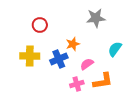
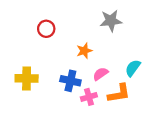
cyan semicircle: (115, 49) -> (133, 68), moved
yellow cross: (30, 56) -> (27, 78), moved
blue cross: (59, 59) -> (70, 81), moved, turned 36

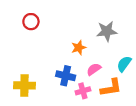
gray star: (111, 21) -> (107, 31), moved
red circle: (46, 29) -> (31, 22), moved
yellow cross: (27, 78) -> (24, 85), moved

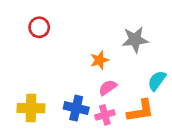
pink semicircle: (94, 69) -> (108, 88), moved
blue cross: (66, 76) -> (76, 108), moved

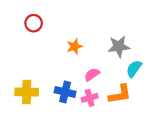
gray star: (135, 40) -> (119, 46), moved
orange star: (99, 60) -> (74, 46), moved

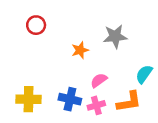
gray star: (119, 46) -> (115, 36), moved

